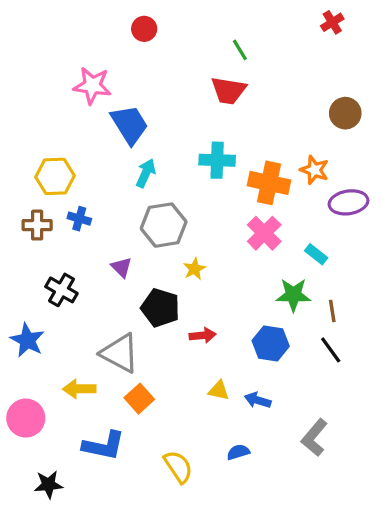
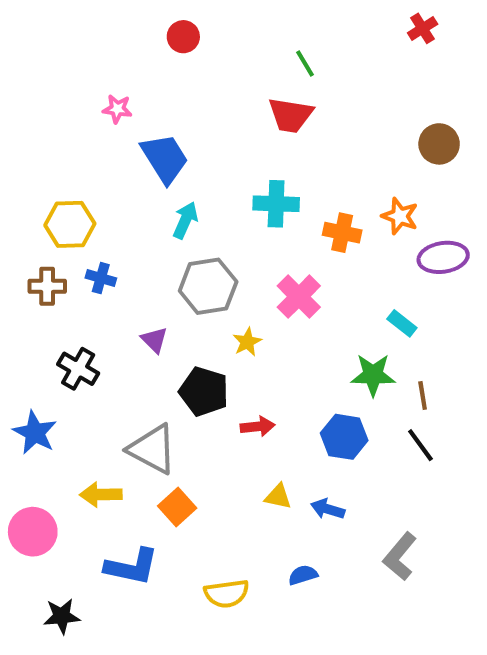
pink star: (92, 86) -> (117, 109), size x0.6
orange cross: (269, 183) -> (342, 233), size x0.7
pink cross: (264, 233) -> (299, 297), moved
yellow semicircle: (178, 467) -> (227, 594), turned 116

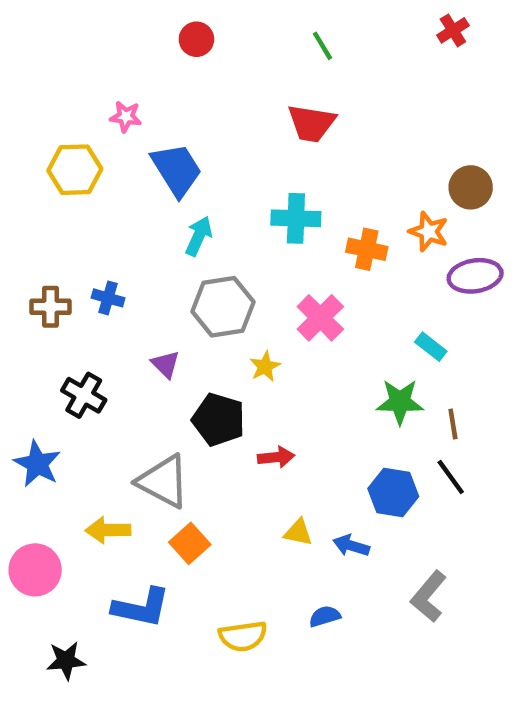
green line: (305, 64) -> (322, 46), moved
brown circle: (439, 144) -> (471, 187), moved
yellow hexagon: (70, 224) -> (75, 170), moved
blue hexagon: (344, 437) -> (393, 493), moved

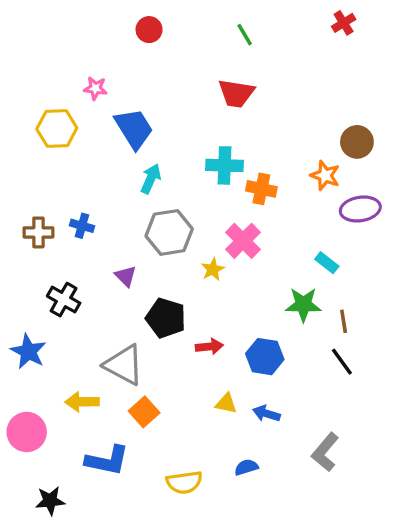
orange cross: (367, 249) -> (261, 189), moved
yellow star: (265, 366) -> (213, 269), moved
blue hexagon: (393, 493) -> (265, 357), moved

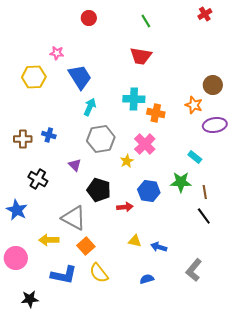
blue hexagon: (265, 357) -> (149, 191), moved
yellow semicircle: (184, 482) -> (99, 273), moved, turned 60

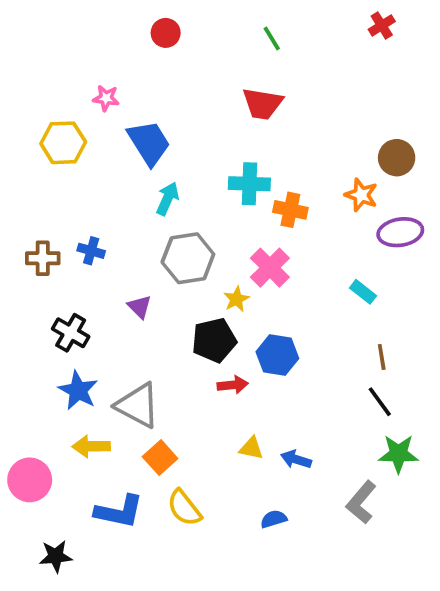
green star: (181, 182) -> (398, 454), moved
black pentagon: (99, 190) -> (214, 340), moved, turned -30
blue star: (17, 210) -> (78, 390), moved

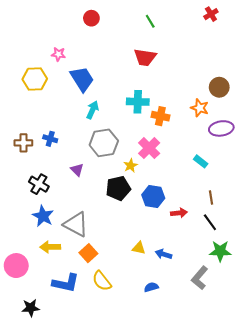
red arrow: (233, 385) -> (179, 213), moved

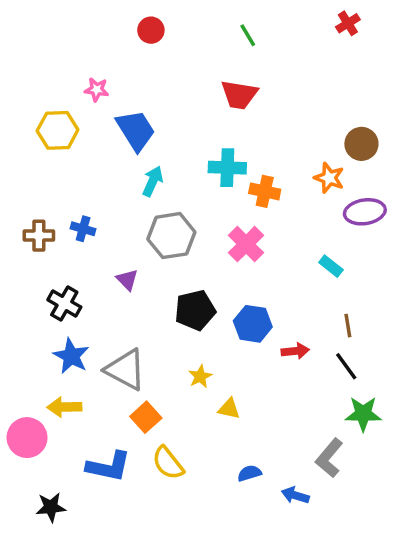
yellow star: (131, 166) -> (200, 376), moved
yellow arrow: (50, 247) -> (64, 407), moved
blue arrow: (164, 254) -> (295, 495), moved

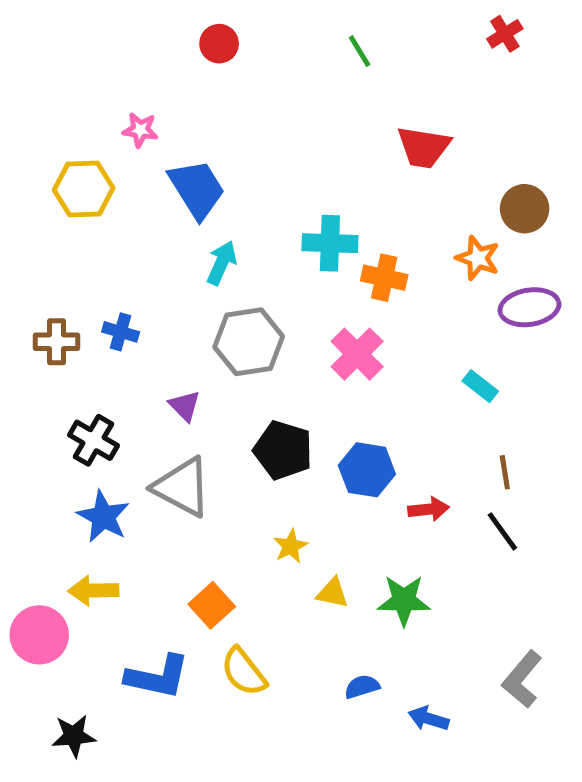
red trapezoid: (239, 95) -> (424, 147), moved
black pentagon: (195, 310) -> (283, 450), turned 30
gray triangle: (125, 370) -> (182, 487), moved
green star: (363, 414) -> (404, 600), moved
gray L-shape: (329, 458) -> (522, 679), moved

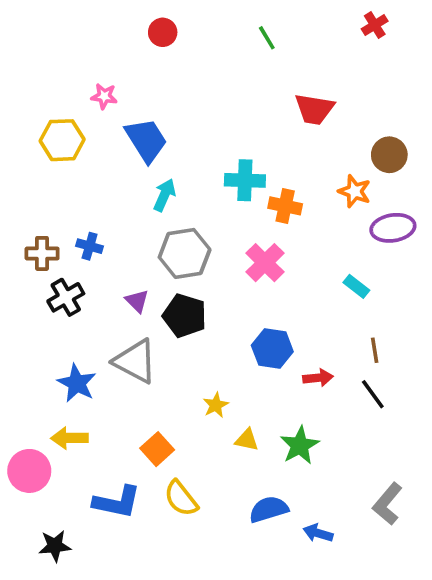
black cross: (93, 440) -> (66, 297), moved, turned 30
black pentagon: (283, 450) -> (185, 316), moved
green star: (404, 600) -> (300, 445), turned -30
blue semicircle: (362, 687) -> (269, 509), size x1.5

